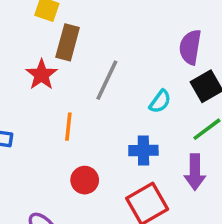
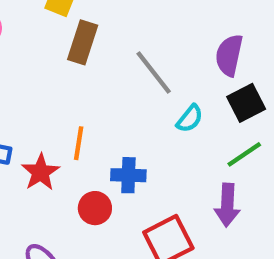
red star: (41, 75) -> (40, 172), moved
gray line: (107, 80) -> (154, 73), moved, turned -66
blue cross: (143, 150) -> (128, 175), moved

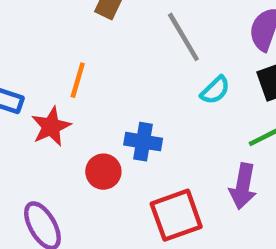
orange line: (79, 143) -> (78, 80), moved

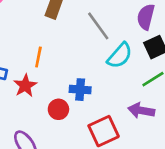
cyan semicircle: (215, 90) -> (120, 56), size x1.5
purple arrow: (243, 186) -> (141, 110), turned 95

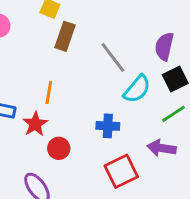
blue cross: (80, 90) -> (108, 126), moved
red circle: (58, 109) -> (59, 148), moved

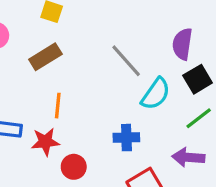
brown rectangle: (65, 36) -> (45, 57), moved, turned 44
red star: (35, 124) -> (45, 142), turned 30

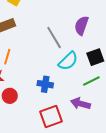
purple semicircle: (182, 44) -> (81, 26), moved

